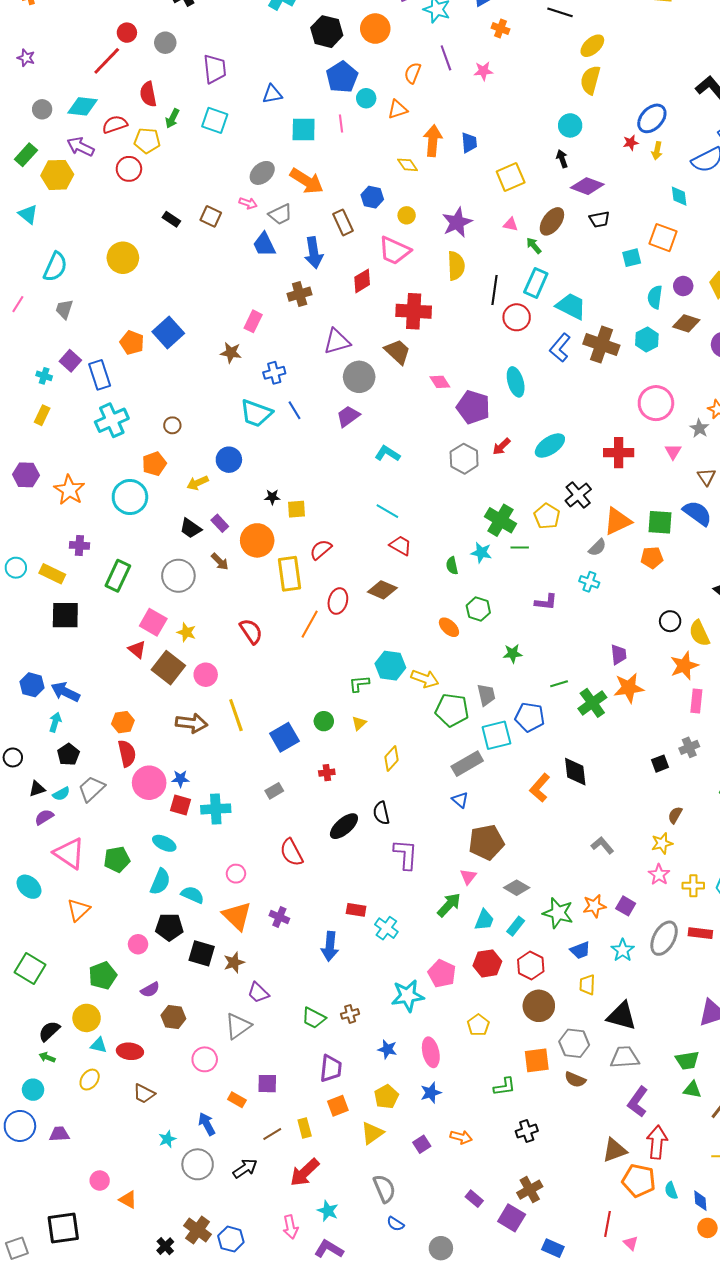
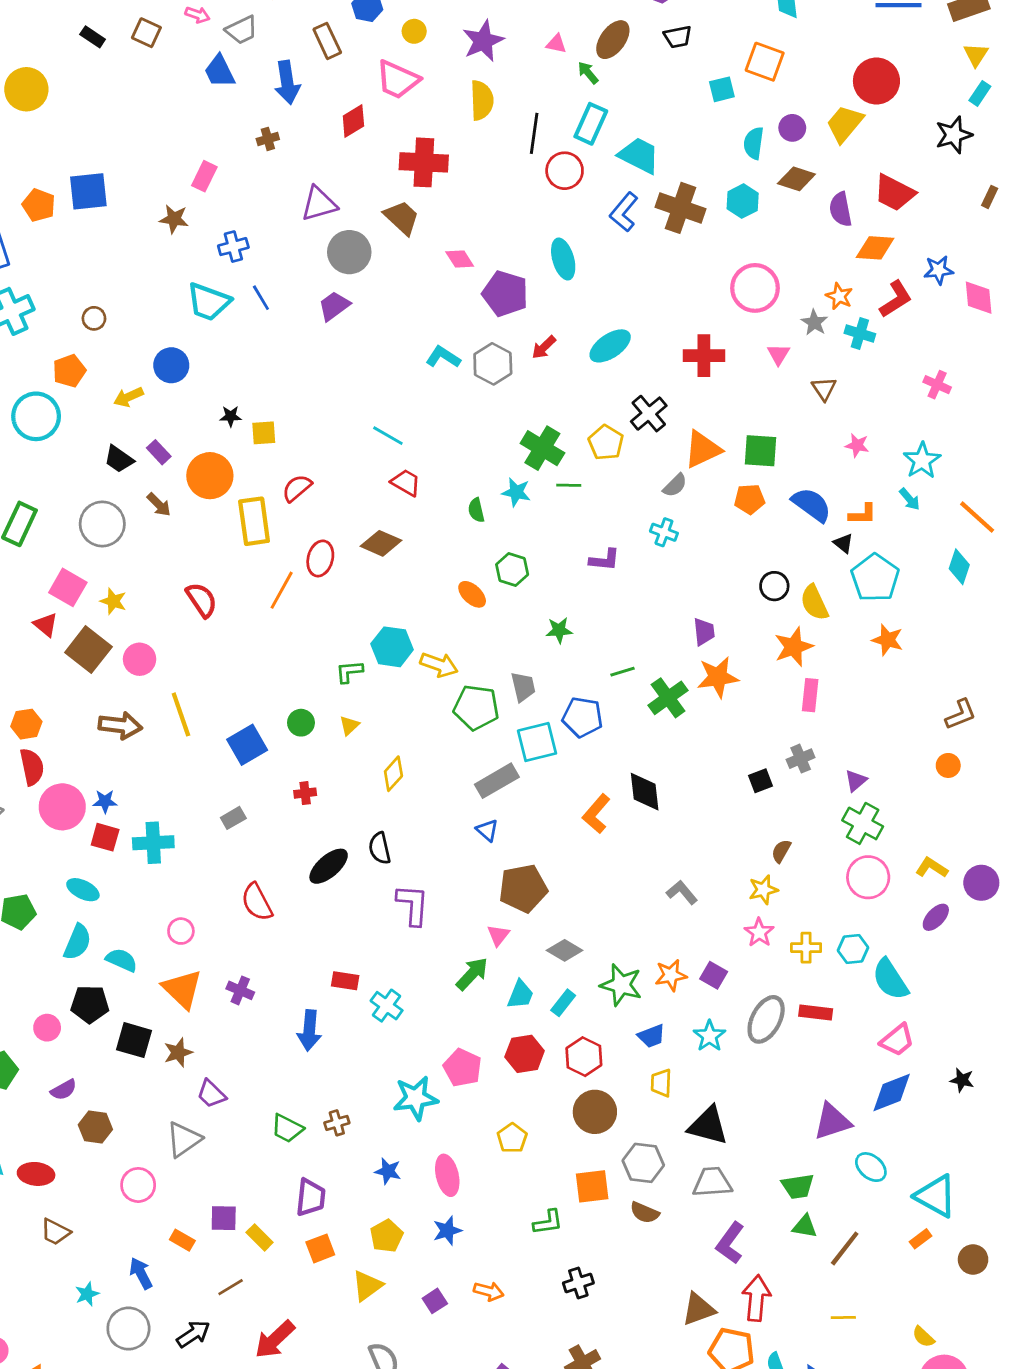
brown cross: (300, 294) -> (268, 139), size x0.7
blue square: (168, 332) -> (88, 191), turned 36
cyan L-shape: (387, 454) -> (443, 357), moved
blue semicircle: (697, 513) -> (812, 505), moved
yellow rectangle: (305, 1128) -> (260, 1237), moved, turned -30

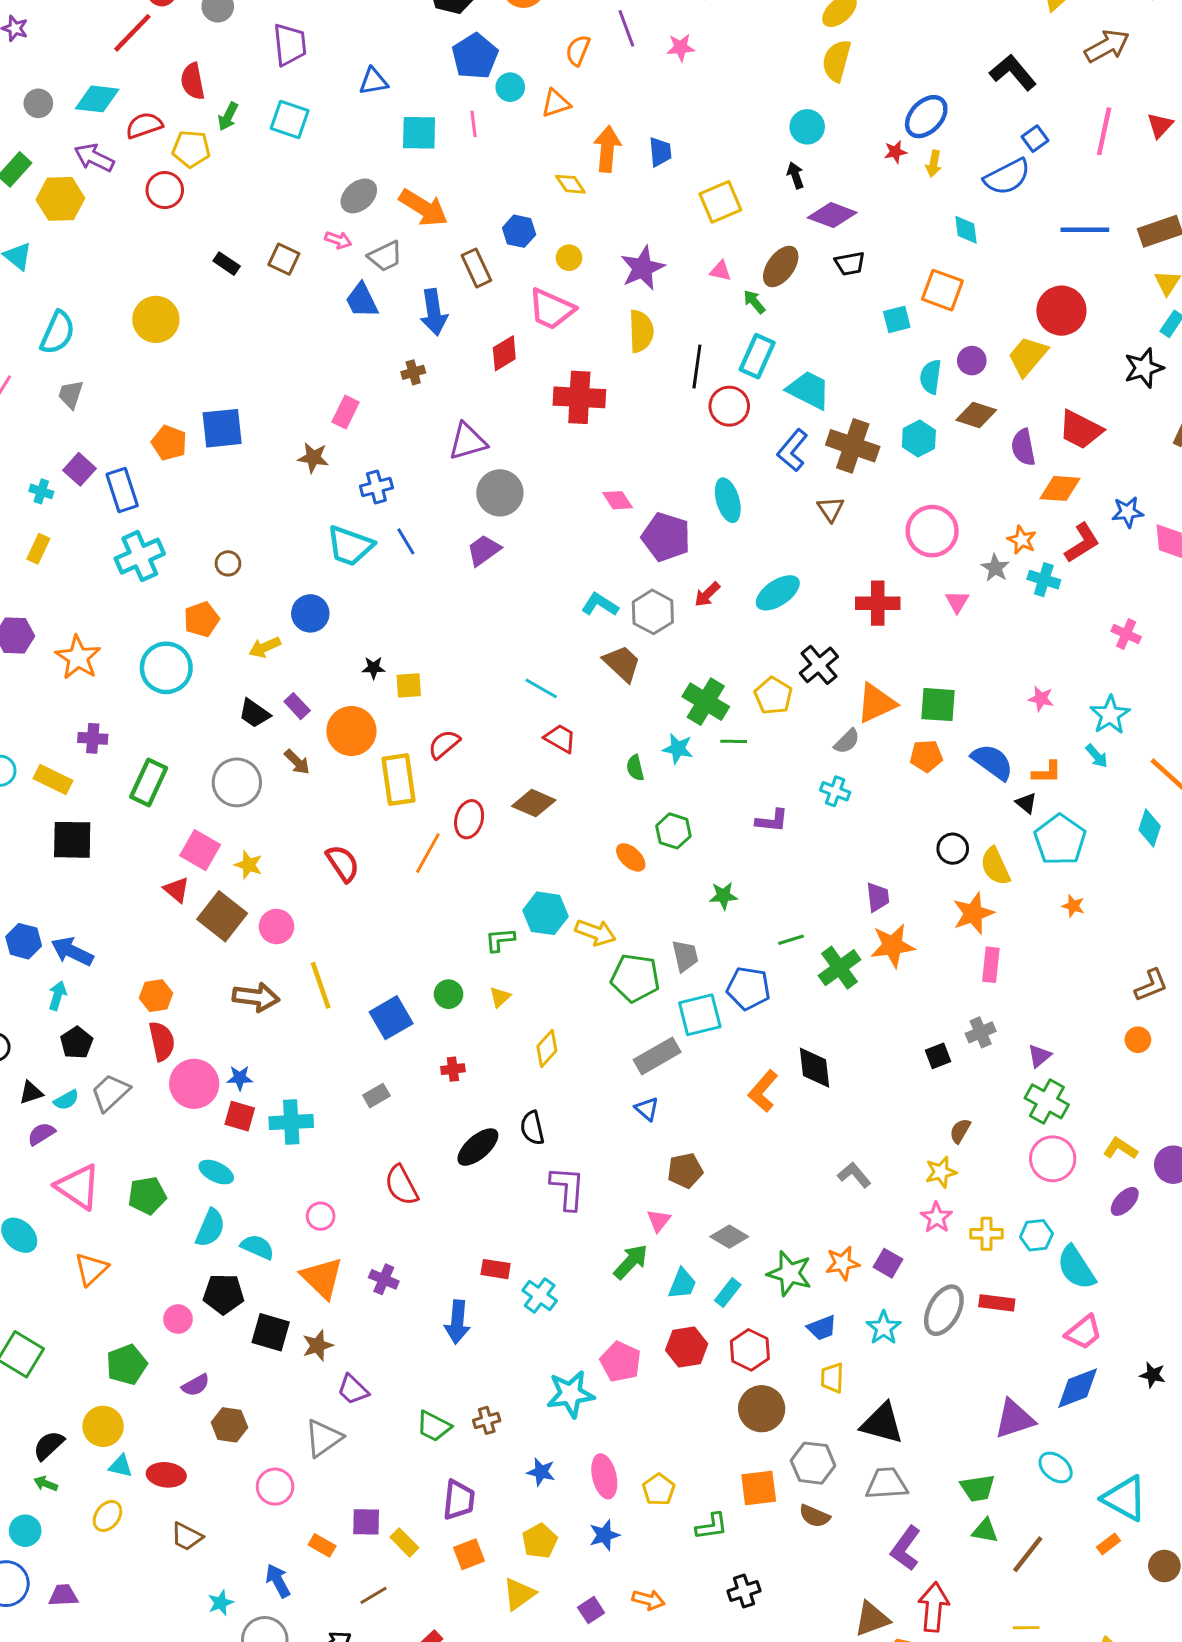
brown trapezoid: (402, 218) -> (622, 663), moved
brown triangle: (824, 389) -> (831, 509), moved
orange star: (887, 640) -> (1073, 906), size x0.7
brown pentagon: (523, 888) -> (685, 1171), size x0.7
yellow pentagon: (512, 1138) -> (659, 1490), moved

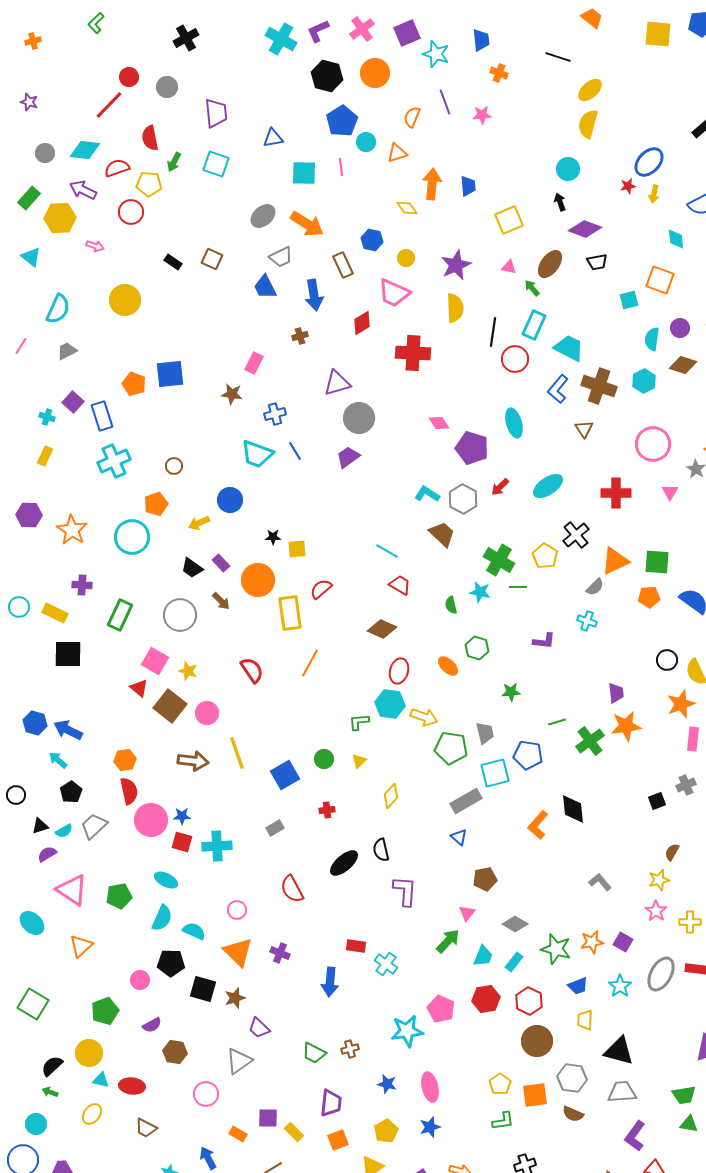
pink arrow: (338, 240) -> (95, 246), moved
gray trapezoid: (71, 394) -> (67, 351), turned 45
red ellipse: (469, 819) -> (399, 671), moved
cyan arrow: (57, 996) -> (58, 760), turned -66
yellow pentagon: (659, 1490) -> (500, 1084), moved

